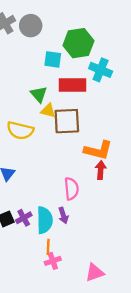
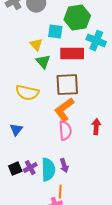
yellow triangle: (48, 111) -> (36, 45), moved, turned 32
orange L-shape: (98, 150) -> (64, 110), moved, turned 130
pink semicircle: (71, 189) -> (65, 131), moved
orange line: (48, 247) -> (60, 192), moved

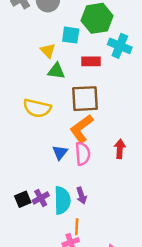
red rectangle: (72, 54) -> (91, 61), size x0.7
green triangle: (43, 62) -> (56, 71), turned -42
blue triangle: (16, 130) -> (60, 152), moved

